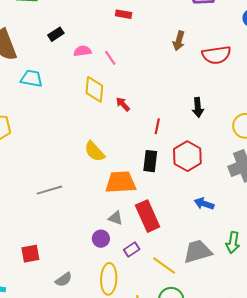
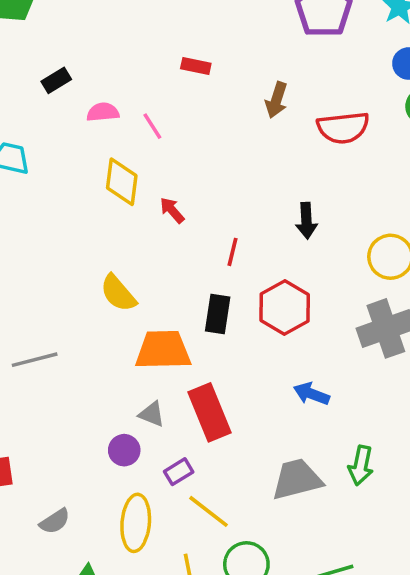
red rectangle: (124, 14) -> (196, 66), moved
yellow line: (164, 266) -> (208, 511), moved

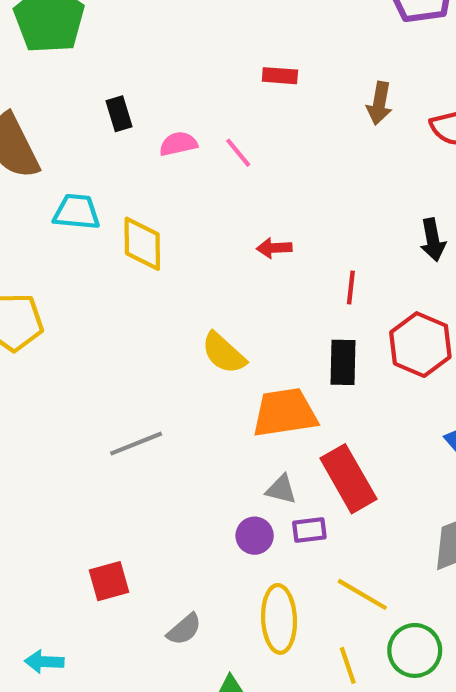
black rectangle: (56, 80) -> (119, 114), turned -68
yellow diamond: (122, 182) -> (142, 244), moved
red arrow: (172, 210) -> (274, 248), turned -44
purple rectangle: (179, 472) -> (309, 530), moved, turned 32

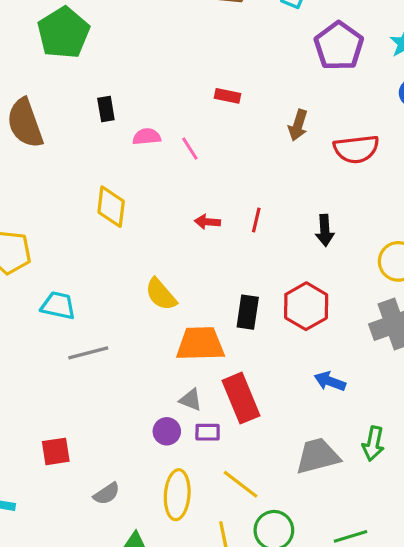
cyan trapezoid: (77, 212) -> (58, 306), moved
red line: (351, 288) -> (256, 220), moved

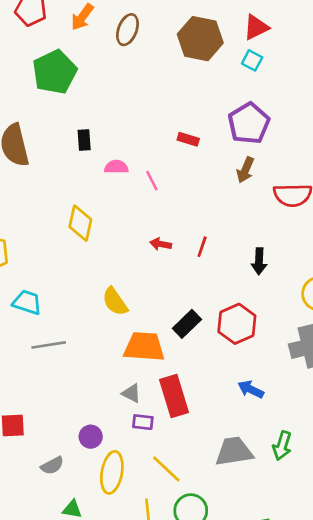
purple pentagon: (339, 46) -> (249, 123), moved
black rectangle: (248, 312) -> (187, 324), turned 32
purple circle: (167, 431) -> (91, 437), moved

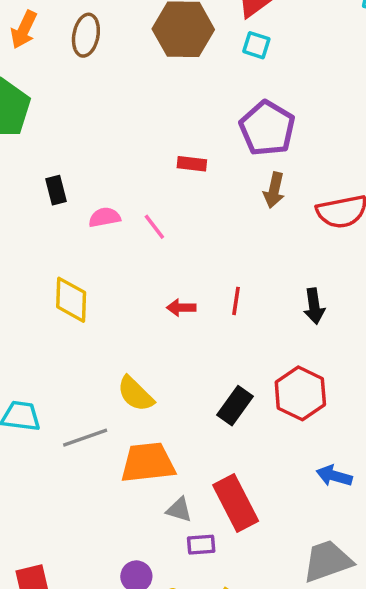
gray line: (49, 345) -> (85, 438), moved
orange trapezoid: (144, 347) -> (148, 463), moved

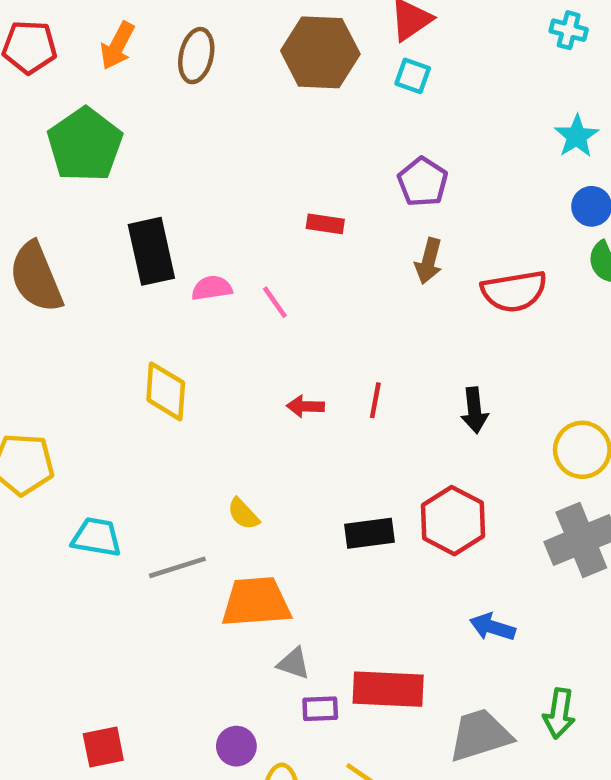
purple pentagon: (267, 128) -> (423, 182), size x0.7
black rectangle: (56, 190) -> (151, 251), size x1.8
yellow semicircle: (135, 394) -> (243, 514), size x0.7
black rectangle: (235, 406) -> (369, 533), turned 45
red rectangle: (236, 503) -> (388, 689), moved, turned -62

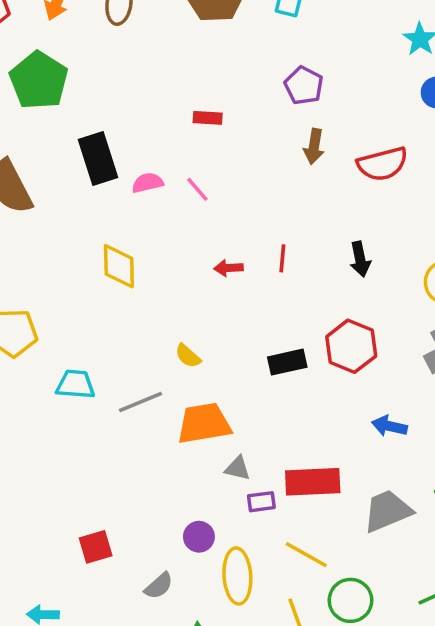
red rectangle: (325, 224) -> (208, 118), moved

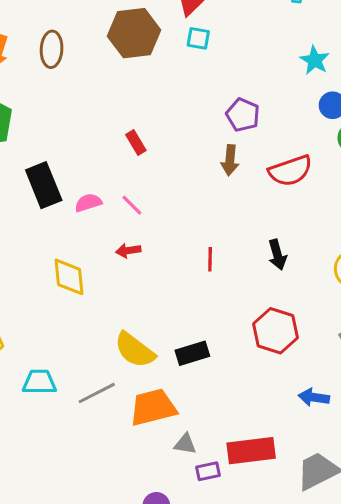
purple pentagon: (304, 86) -> (243, 115), moved
red rectangle: (208, 118) -> (136, 143), turned 60
red arrow: (228, 268) -> (128, 250), moved
yellow semicircle: (188, 356) -> (135, 350), size x1.8
black rectangle: (287, 362) -> (192, 353), moved

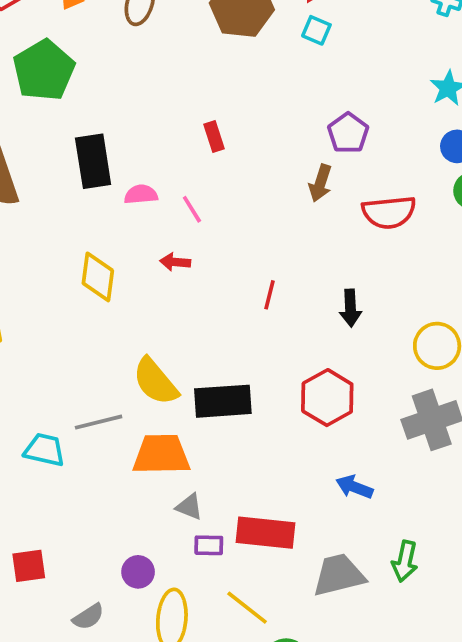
black rectangle: (192, 353) -> (223, 401), size x1.4
cyan trapezoid: (39, 382) -> (45, 450), moved

